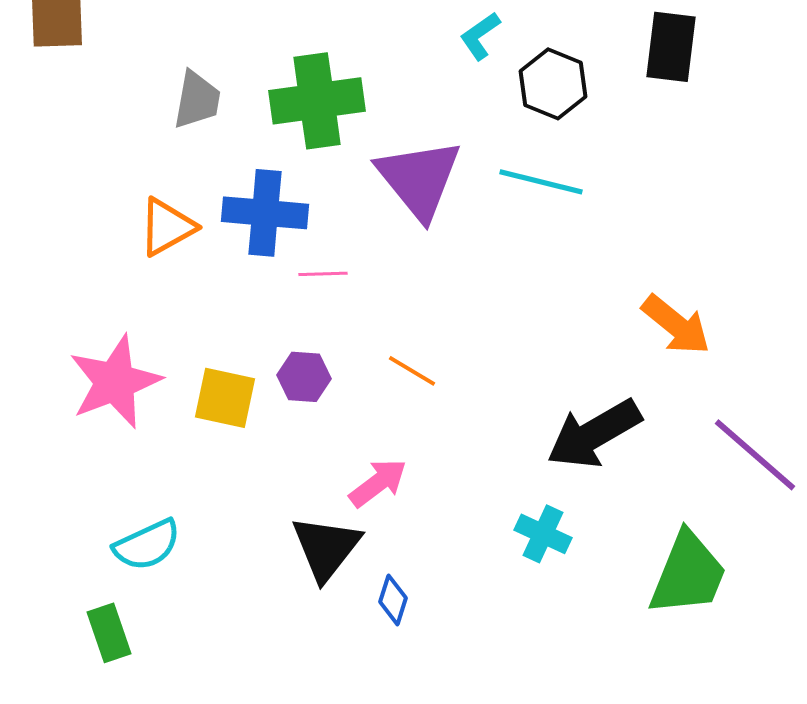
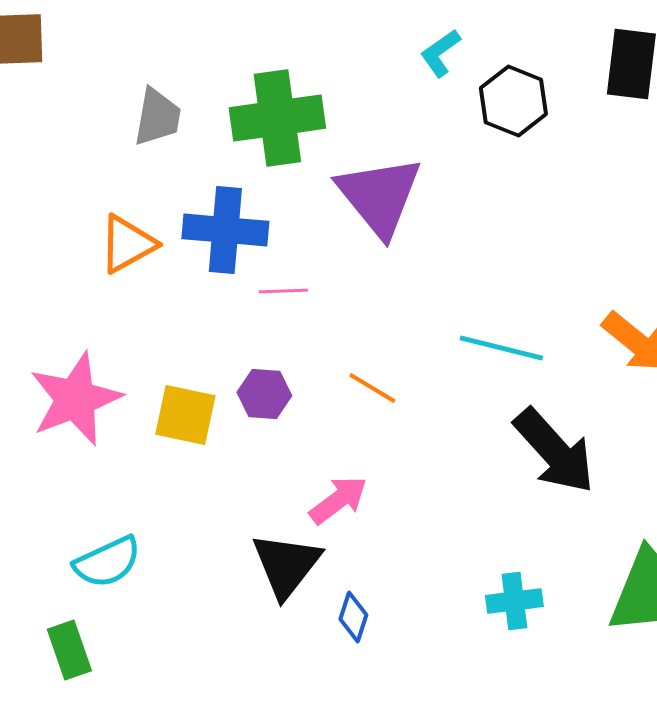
cyan line: (541, 182) -> (501, 348), moved
black arrow: (594, 434) -> (554, 451), turned -102
cyan cross: (543, 534) -> (514, 601), moved, turned -32

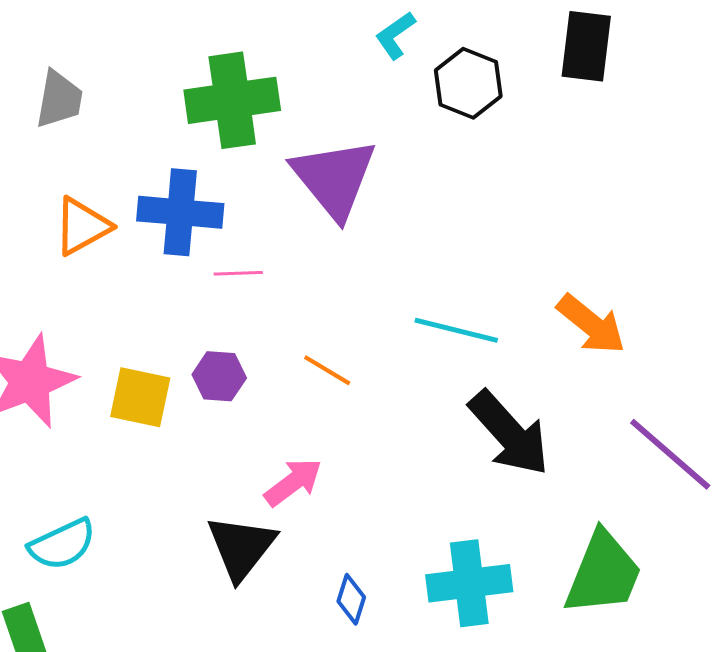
gray trapezoid: (157, 117) -> (59, 99), moved
cyan cross: (514, 601) -> (469, 583), size x1.5
blue diamond: (353, 617) -> (351, 599), moved

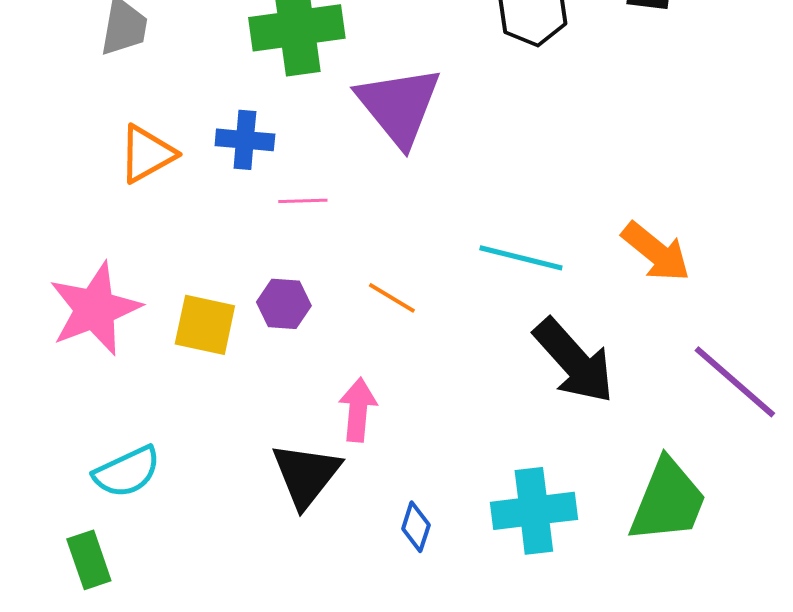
blue cross: (180, 212) -> (245, 140), size x0.7
pink arrow: (293, 482) -> (358, 410), turned -48

